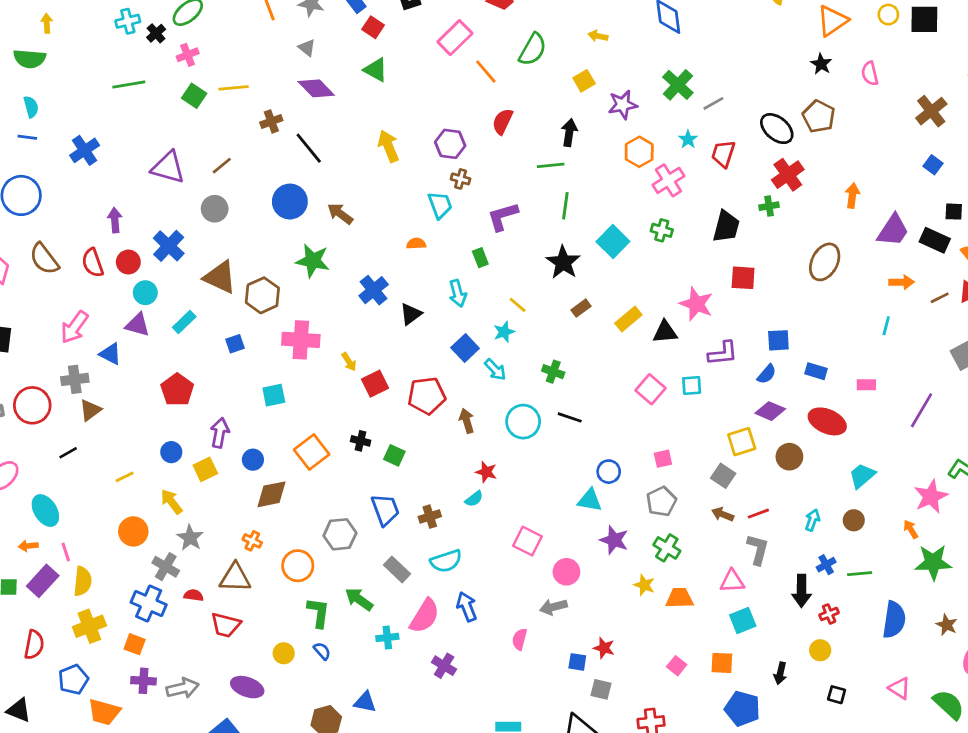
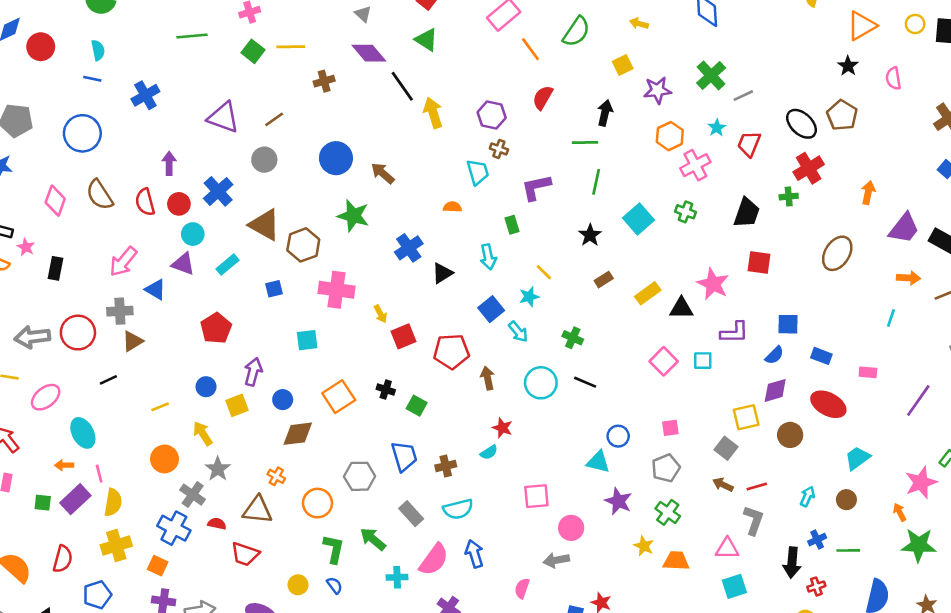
black line: (309, 148) -> (402, 86), moved
black star: (563, 262) -> (590, 235), size x0.7
purple diamond: (770, 411) -> (775, 390), turned -44
pink square: (527, 541) -> (536, 496), turned -36

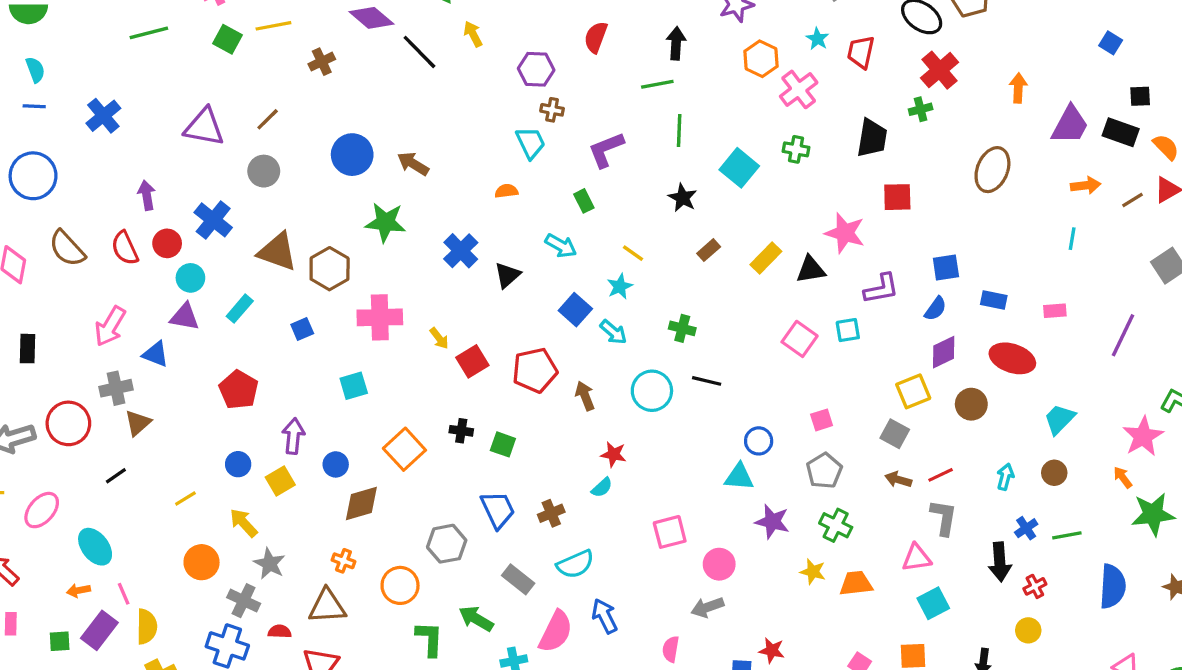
yellow arrow: (433, 113) -> (473, 34), moved, size x0.7
cyan arrow: (488, 257) -> (561, 246), turned -40

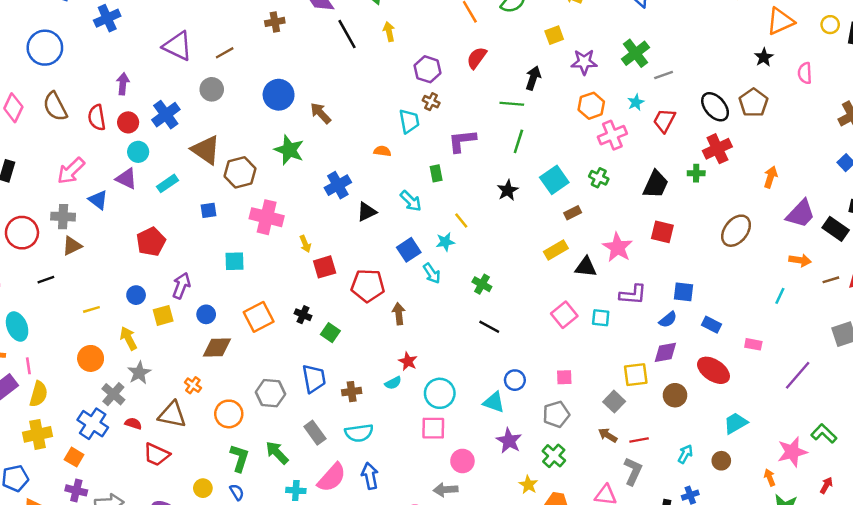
brown rectangle: (709, 250) -> (573, 213), moved
cyan circle: (652, 391) -> (440, 393), moved

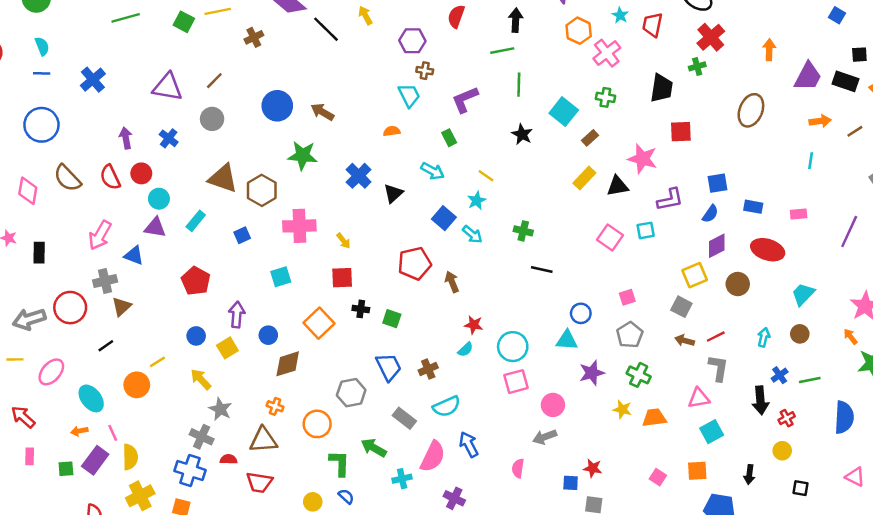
blue cross: (166, 115) -> (169, 138), moved, size x0.7
red square: (325, 267) -> (342, 278), moved, turned 30
orange circle: (91, 358) -> (137, 385), moved
purple star: (509, 441) -> (592, 373), turned -30

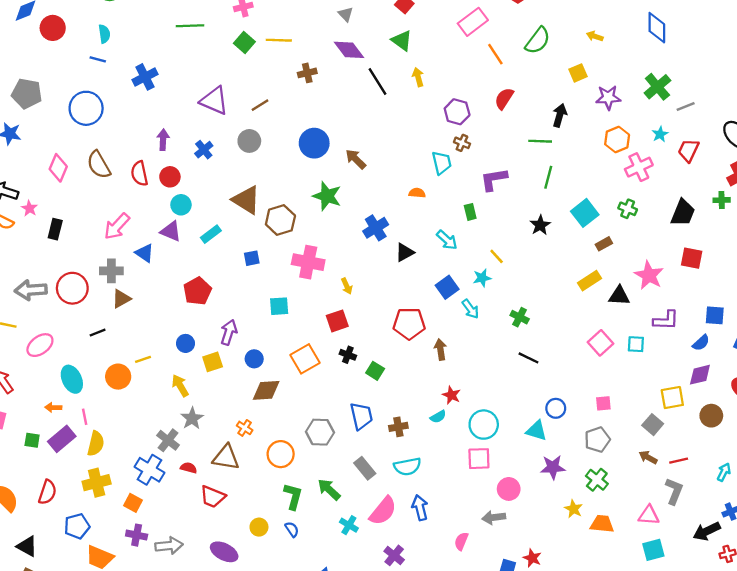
red square: (342, 278) -> (337, 321), turned -30
black arrow: (760, 400) -> (707, 531), turned 56
cyan cross: (402, 479) -> (349, 525), turned 30

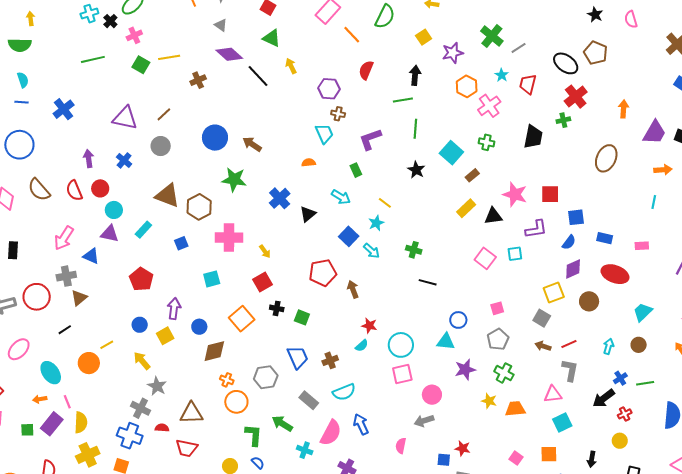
red square: (692, 258) -> (550, 194), moved
orange cross: (245, 428) -> (227, 380), moved

